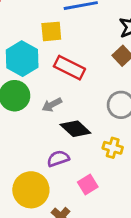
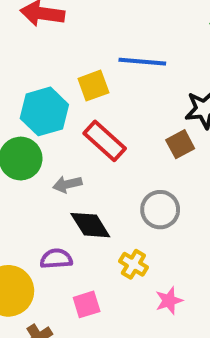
yellow square: (51, 31) -> (93, 86), turned -30

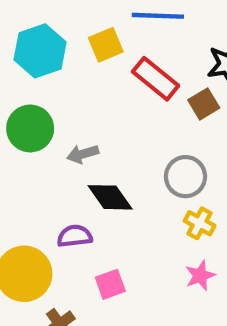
cyan hexagon: (44, 111) -> (40, 51), moved
red rectangle: (105, 141) -> (156, 79), moved
yellow cross: (133, 264) -> (200, 223), moved

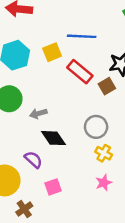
purple semicircle: (75, 236) -> (33, 160), turned 48

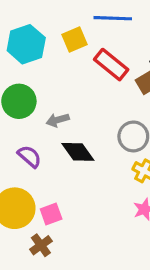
purple semicircle: (33, 160) -> (30, 156), moved
pink square: (53, 187) -> (51, 214), moved

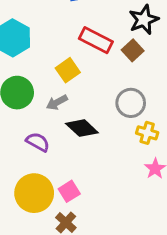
yellow square: (74, 40) -> (68, 70), moved

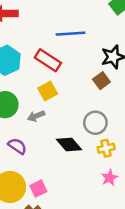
red rectangle: (96, 40) -> (48, 60), moved
black diamond: (82, 128) -> (69, 144), moved
yellow cross: (147, 133) -> (106, 148), turned -35

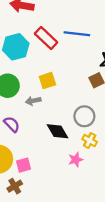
red rectangle: (48, 60) -> (46, 38), moved
yellow cross: (106, 148) -> (90, 141), turned 32
pink star: (109, 178) -> (76, 160), moved

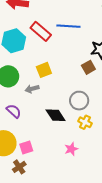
pink star: (76, 160) -> (71, 149), moved

